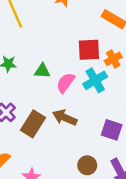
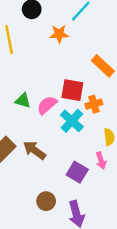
cyan cross: (95, 80) -> (72, 121), turned -30
pink semicircle: (66, 83) -> (47, 105), moved

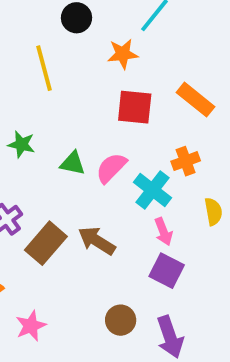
red square: (72, 90) -> (135, 107), moved
pink arrow: (101, 161) -> (163, 232), moved

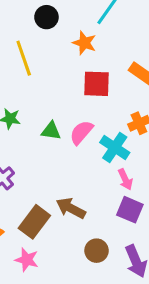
orange star: (123, 54) -> (84, 43), turned 30
brown arrow: (97, 241) -> (71, 208), moved
brown rectangle: (46, 243) -> (34, 222), moved
pink star: (31, 326) -> (27, 260), turned -30

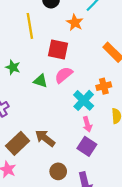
red square: (97, 84) -> (58, 50), moved
pink semicircle: (81, 132) -> (64, 75), moved

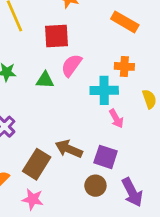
orange cross: (104, 86) -> (124, 66), turned 32
cyan cross: (84, 100) -> (104, 90), turned -30
purple square: (87, 146) -> (106, 157), moved

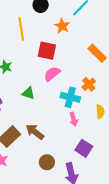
orange cross: (124, 66) -> (89, 84), turned 32
green triangle: (45, 80) -> (28, 93), moved
purple square: (106, 157) -> (84, 148), moved

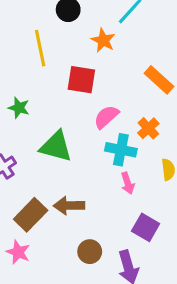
pink semicircle: (52, 74) -> (106, 117), moved
green triangle: (28, 93) -> (56, 146), size x1.6
brown arrow: (35, 132) -> (69, 206), turned -36

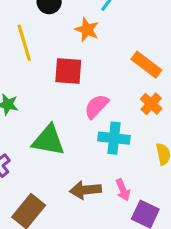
orange cross: (148, 128) -> (151, 104), moved
pink arrow: (128, 183) -> (123, 190), moved
brown arrow: (69, 206) -> (85, 190), moved

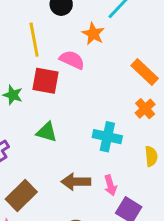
red square: (68, 71) -> (45, 81), moved
pink semicircle: (96, 106) -> (72, 60), moved, turned 65
green triangle: (48, 140) -> (47, 132), size x0.7

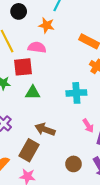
green triangle: (47, 132) -> (33, 93), moved
brown arrow: (76, 182) -> (45, 129), moved, turned 36

